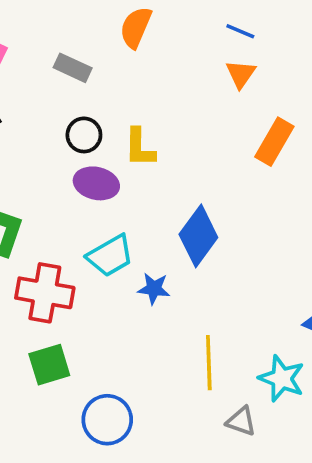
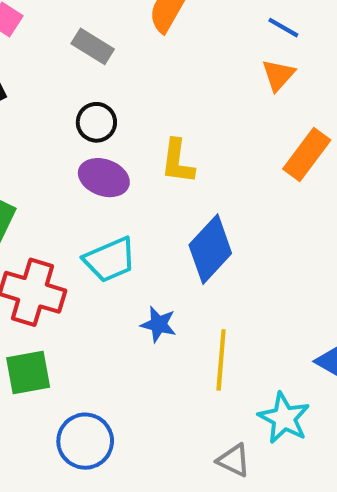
yellow L-shape: (140, 148) -> (177, 162), moved
blue star: (154, 289) -> (159, 324), moved
yellow line: (209, 363) -> (221, 360), moved

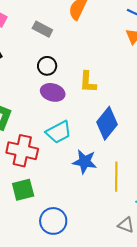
blue star: (159, 324) -> (85, 162), size x1.4

